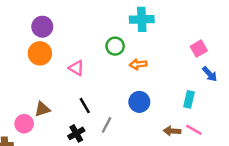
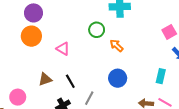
orange arrow: (138, 64) -> (117, 46), turned 48
brown triangle: (42, 109) -> (45, 79), moved

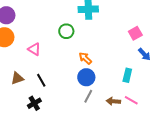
orange arrow: (117, 46) -> (85, 58), moved
gray line: (89, 98) -> (88, 96), moved

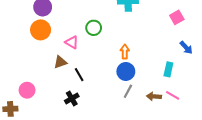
green circle: (66, 31) -> (94, 28), moved
pink square: (135, 33) -> (177, 17), moved
orange arrow: (85, 58) -> (125, 52), turned 48
brown triangle: (17, 78) -> (60, 62), moved

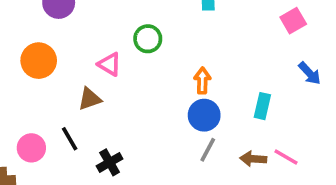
orange circle: (41, 30) -> (39, 61), moved
cyan rectangle: (168, 69) -> (262, 106), moved
black line: (79, 75) -> (70, 139), moved

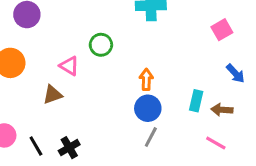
black line: (70, 139) -> (36, 146), moved
brown arrow: (253, 159) -> (222, 110), moved

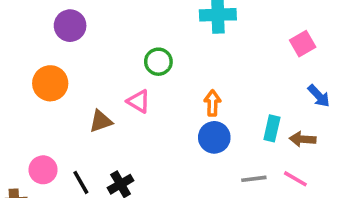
pink triangle: (69, 66) -> (139, 101), moved
gray line: (151, 137) -> (254, 179), moved, turned 55

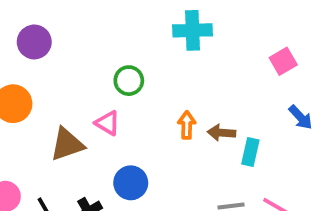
brown triangle: (101, 121) -> (67, 144), size x1.4
blue circle: (214, 137) -> (131, 183), moved
brown arrow: (303, 139) -> (221, 133), moved

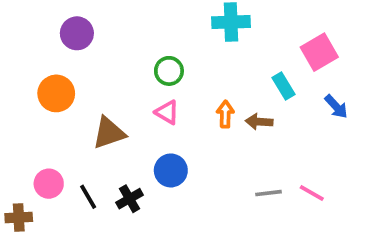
pink square: (283, 61) -> (319, 52), size x1.4
pink triangle: (108, 123) -> (167, 112), moved
cyan rectangle: (250, 152) -> (284, 86), moved, turned -44

